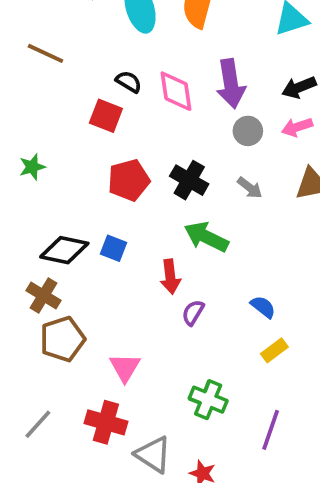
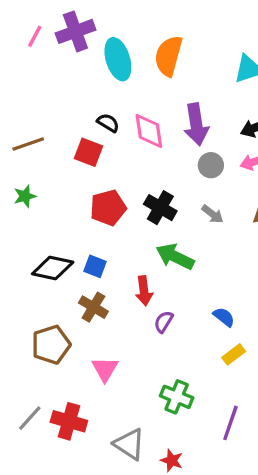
brown line: (45, 53) -> (28, 144), moved, turned -44
brown cross: (44, 296) -> (93, 307), moved
red cross: (106, 422) -> (69, 421), moved

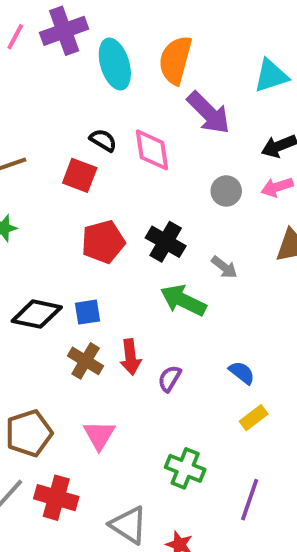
purple arrow: (196, 124) -> (209, 113), moved, turned -36
gray arrow: (213, 214) -> (224, 267), moved
blue square: (95, 266) -> (87, 312), turned -30
red arrow: (144, 291) -> (130, 357), moved
brown pentagon: (51, 345) -> (29, 433), moved

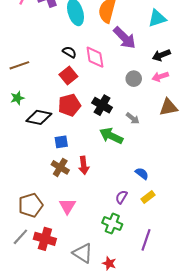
red square: (80, 175) -> (68, 76), moved, turned 30
black diamond: (37, 314) -> (39, 117), moved
purple semicircle: (170, 379) -> (121, 197), moved

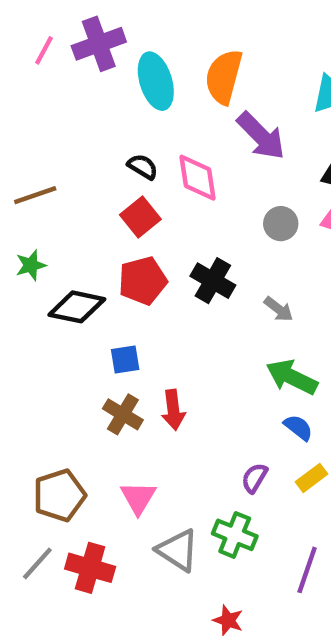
green arrow: (111, 136) -> (292, 377), moved
gray triangle: (83, 253) -> (178, 550), moved

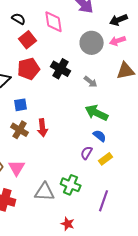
black semicircle: (143, 167) -> (19, 19), moved
gray circle: (281, 224) -> (92, 43), size x1.5
purple semicircle: (254, 478) -> (87, 153), moved
pink triangle: (138, 498) -> (17, 168), moved
gray triangle: (178, 550) -> (45, 192), turned -30

